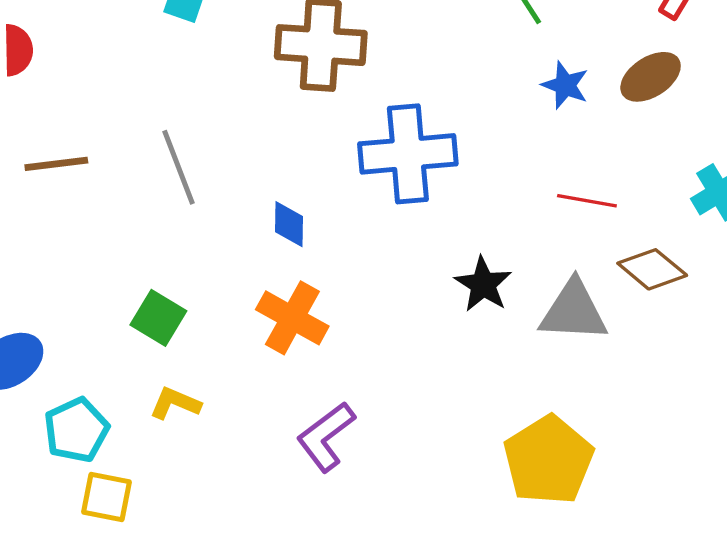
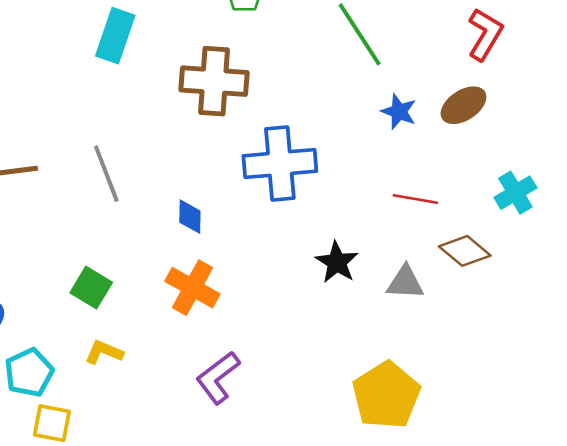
gray triangle: (574, 311) -> (405, 283), size x0.7

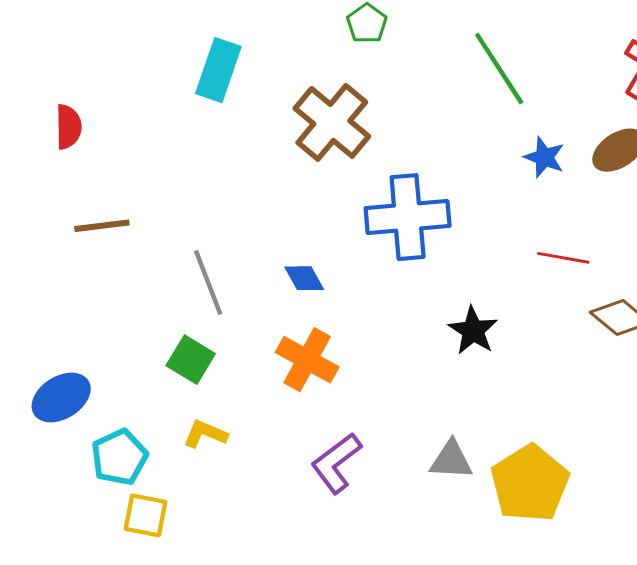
brown cross: (214, 81) -> (332, 122), turned 36
gray line: (106, 174) -> (208, 283), moved
blue diamond: (190, 217) -> (304, 278), turned -30
gray triangle: (405, 283) -> (451, 460), moved

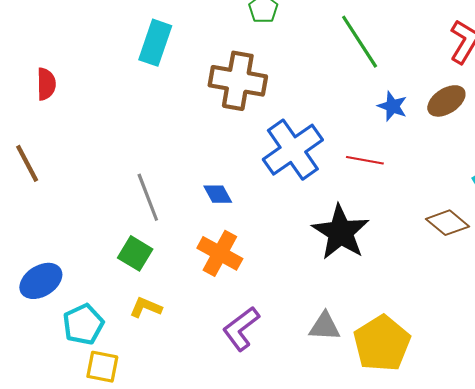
brown cross: (332, 122) -> (238, 81), turned -30
blue cross: (408, 217) -> (293, 150), turned -30
brown line: (102, 226) -> (27, 163), moved, turned 69
red line: (563, 258) -> (365, 160), moved
black star: (473, 331) -> (341, 232), size x1.6

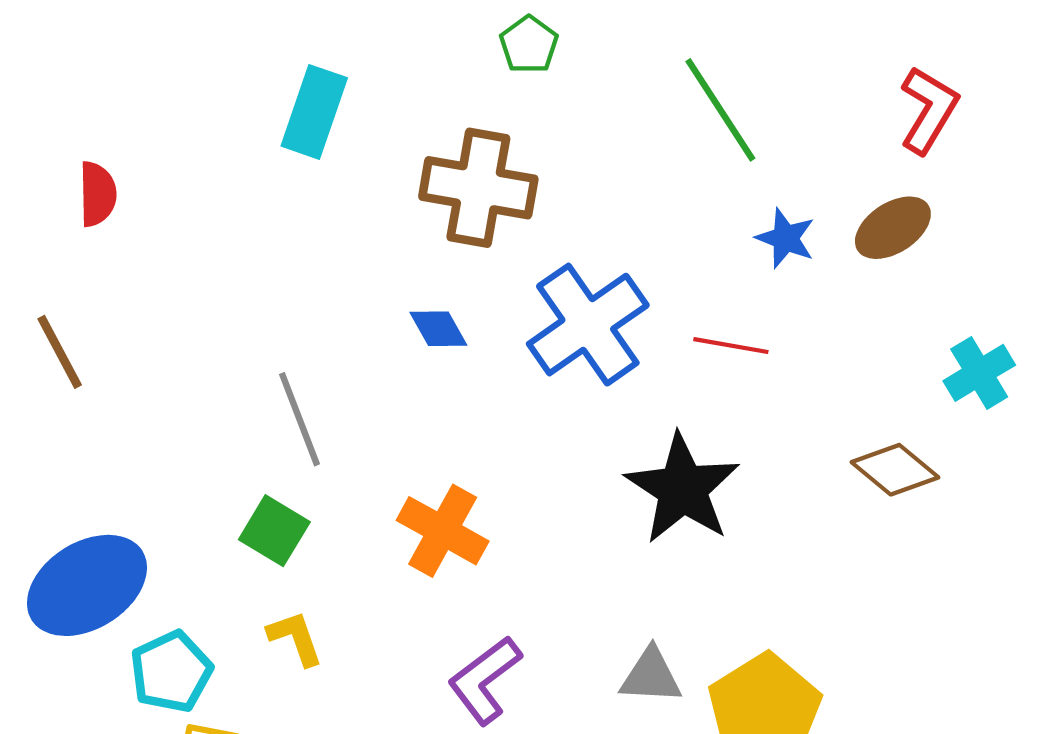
blue diamond: (218, 194) -> (438, 329), moved
blue ellipse: (41, 281) -> (87, 585), size x1.4
yellow L-shape: (146, 307) -> (295, 638), turned 48

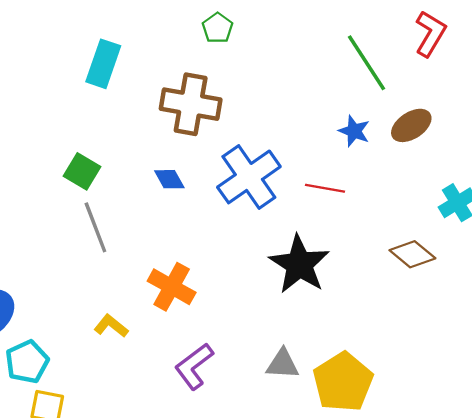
green line: (720, 110) -> (366, 63), moved
red L-shape: (929, 110) -> (430, 34), moved
green square: (274, 531) -> (82, 171), moved
yellow L-shape: (295, 638) -> (111, 326), moved, turned -32

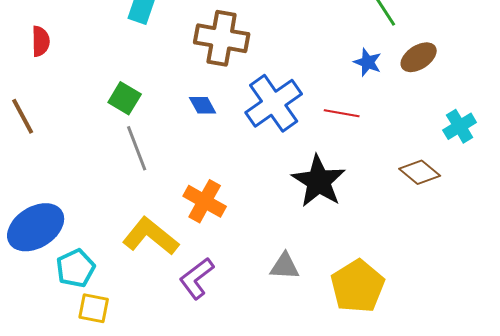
yellow L-shape: (111, 326) -> (151, 236), size x1.8
gray triangle: (282, 364) -> (285, 266), moved
purple L-shape: (194, 366) -> (197, 278), moved

